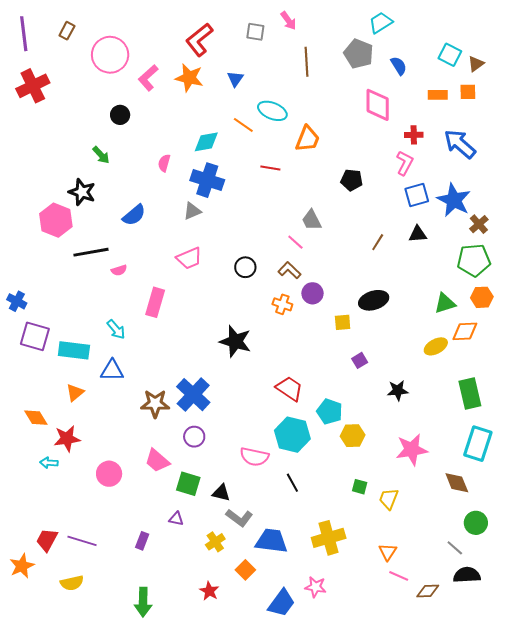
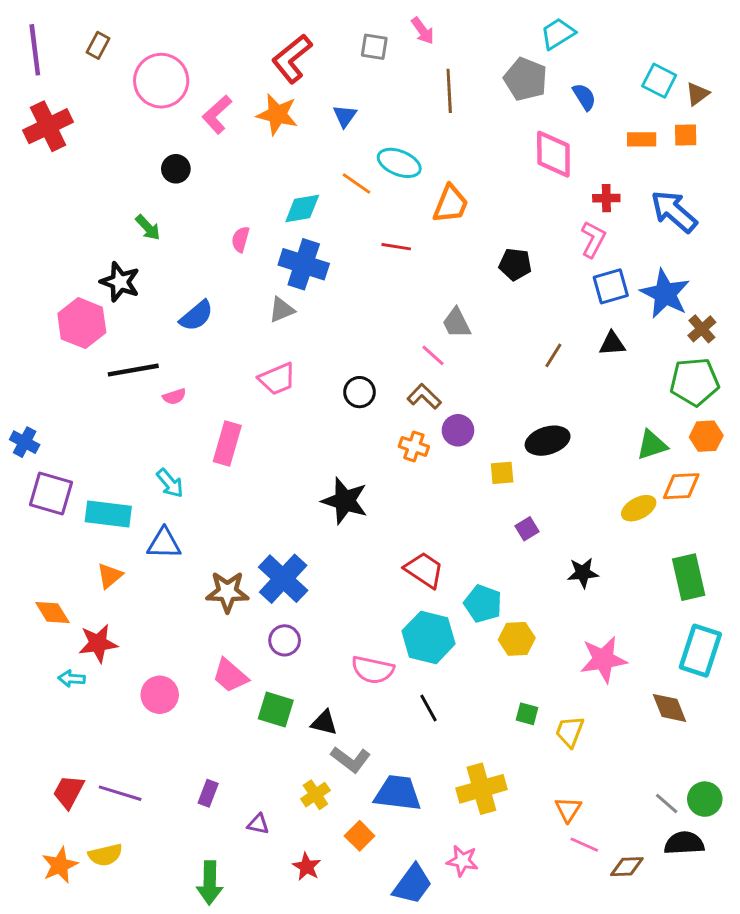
purple triangle: (176, 519) -> (258, 824), moved
green circle: (476, 523) -> (705, 799), moved
orange star: (22, 566) -> (60, 865), moved

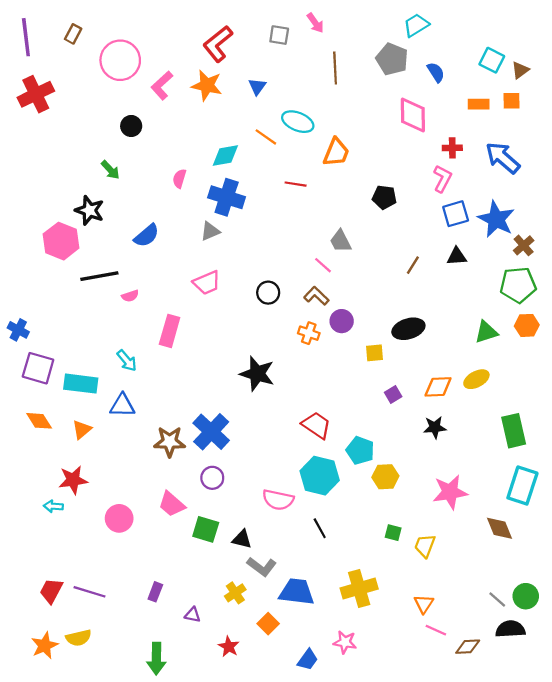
orange diamond: (681, 486) -> (438, 387), moved
orange diamond: (52, 612) -> (39, 421), moved
blue trapezoid: (412, 884) -> (308, 660), size x0.7

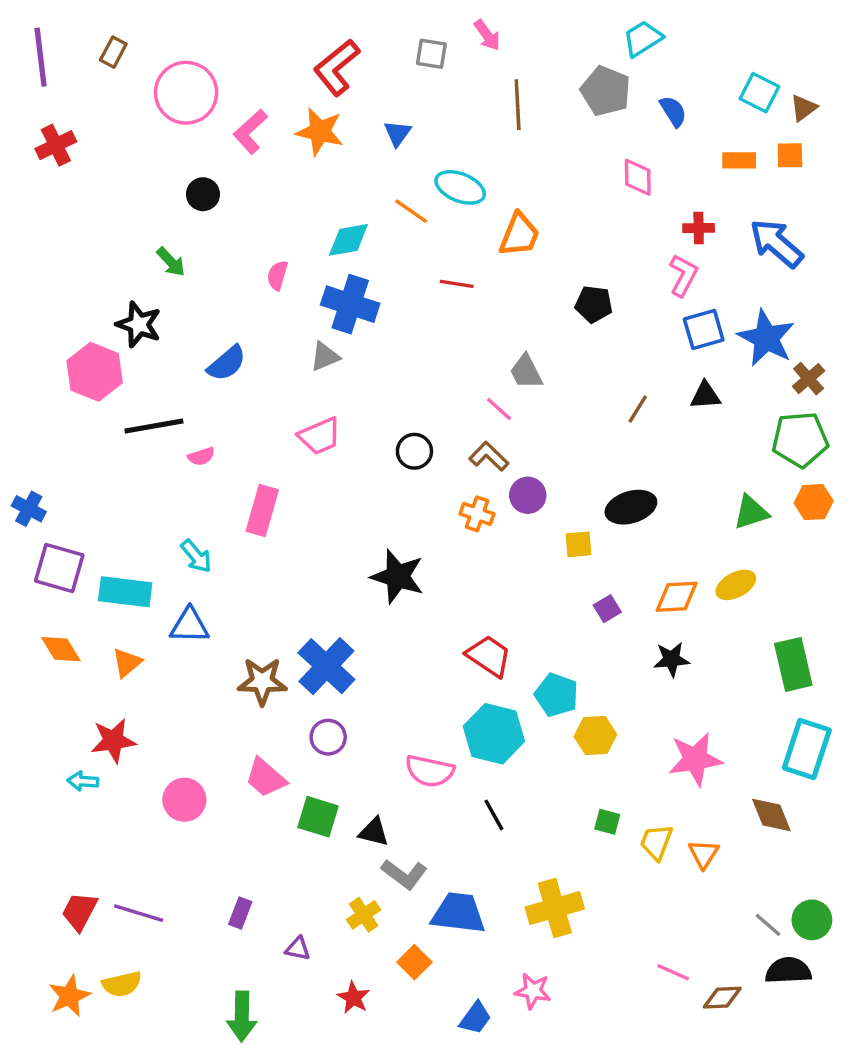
red cross: (36, 94) -> (56, 145), size x0.7
pink diamond: (413, 115) -> (638, 177), size x0.7
orange triangle: (424, 604) -> (704, 854), moved

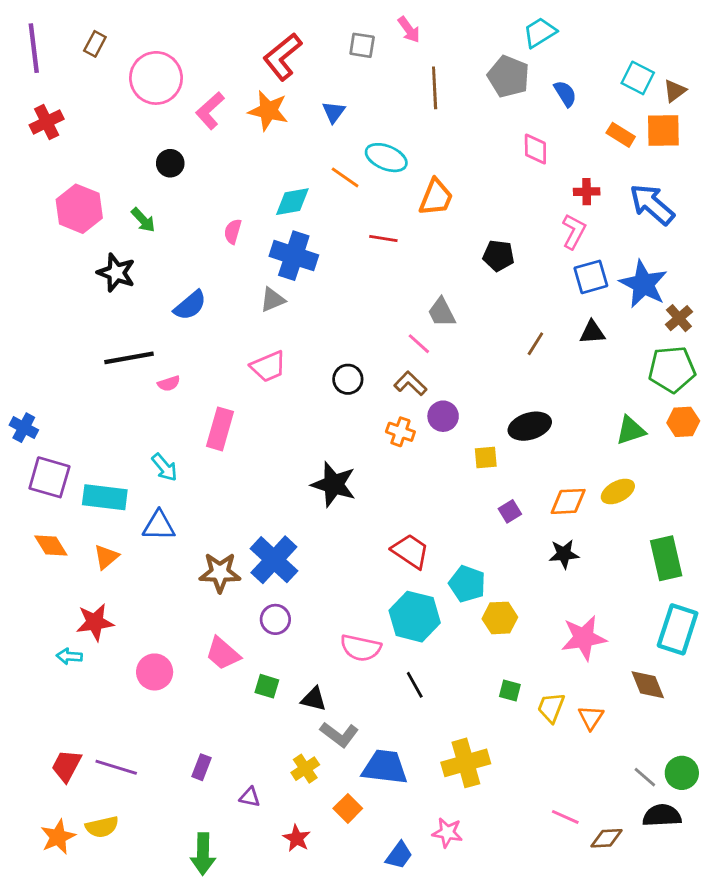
orange square: (790, 155) -> (663, 131), size x1.5
orange rectangle: (739, 160) -> (621, 135), turned 32
pink hexagon: (95, 372) -> (79, 209), moved
green square: (318, 817) -> (267, 686), size x0.7

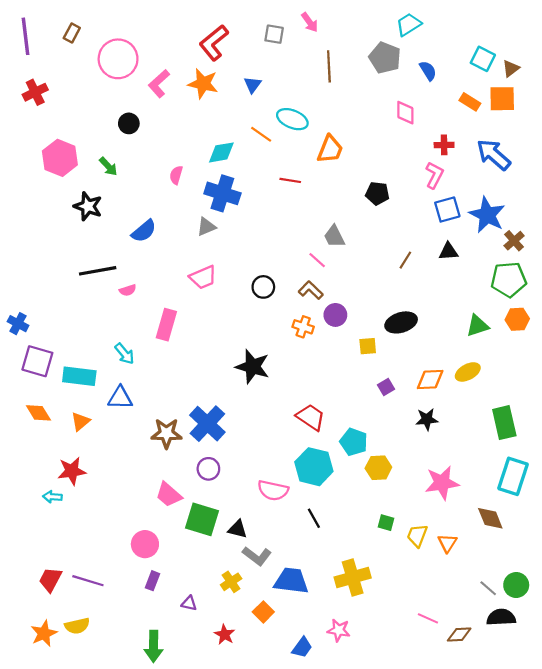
pink circle: (155, 672) -> (145, 544), moved
green square: (267, 686) -> (202, 519), size x1.8

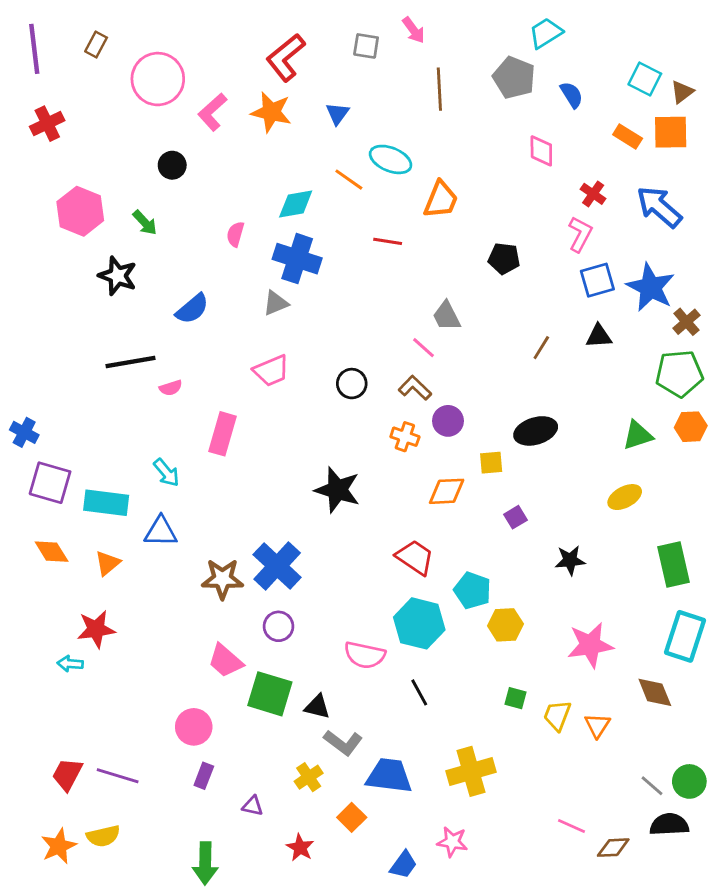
red cross: (444, 145) -> (593, 194), turned 36
orange diamond: (430, 380) -> (447, 491), moved

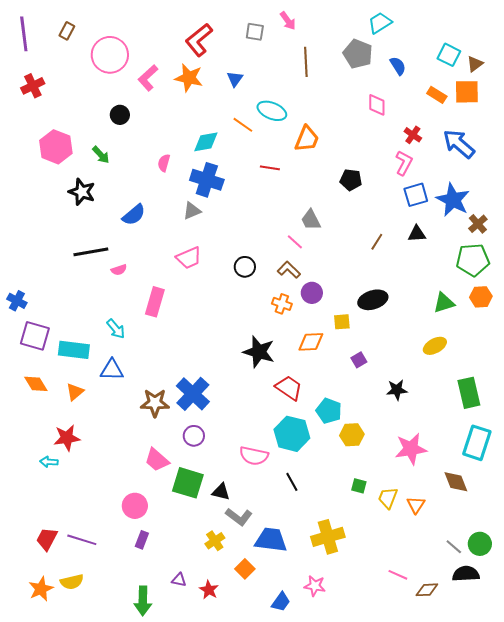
black star: (337, 490) -> (259, 352), moved
purple triangle: (253, 806) -> (179, 580), moved

